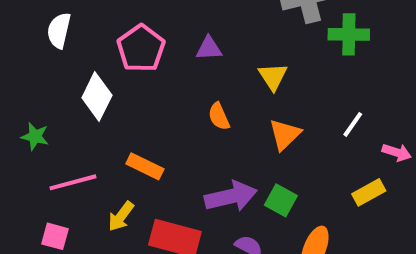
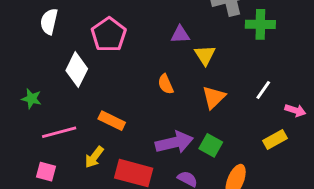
purple triangle: (209, 48) -> (180, 35), moved

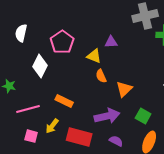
yellow triangle: (205, 55) -> (94, 56), moved, turned -35
orange triangle: (214, 97) -> (124, 89), moved
green square: (211, 145) -> (143, 116), moved
pink square: (46, 172) -> (31, 136), moved

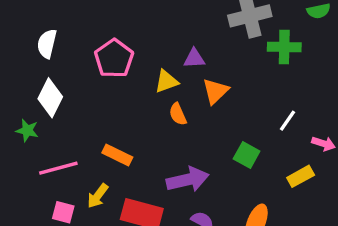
yellow triangle: (94, 56) -> (166, 81), turned -42
white diamond: (40, 66) -> (50, 98), moved
orange triangle: (124, 89) -> (215, 91), moved
green square: (143, 116) -> (247, 155), moved

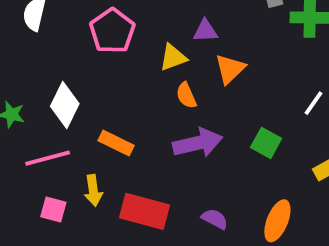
white diamond: (50, 98) -> (65, 105), moved
purple arrow: (188, 180) -> (198, 143), moved
yellow arrow: (98, 196) -> (93, 190), turned -45

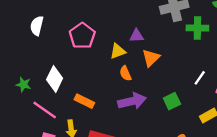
green square: (266, 143) -> (172, 101), turned 35
pink line: (48, 158) -> (45, 110), turned 50

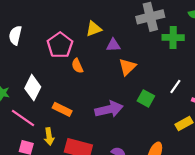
yellow triangle: (118, 51) -> (94, 29), moved
orange semicircle: (125, 73) -> (77, 66), moved
green square: (172, 101) -> (146, 98), moved, turned -35

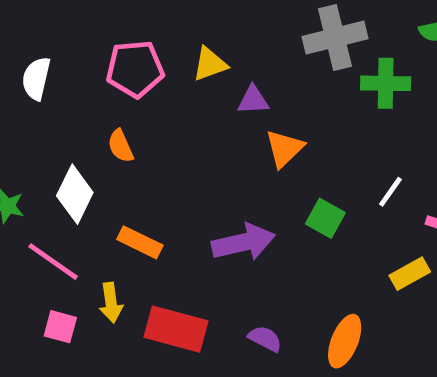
pink pentagon: (60, 45) -> (135, 69), moved, turned 30
orange semicircle: (77, 66) -> (121, 146), moved

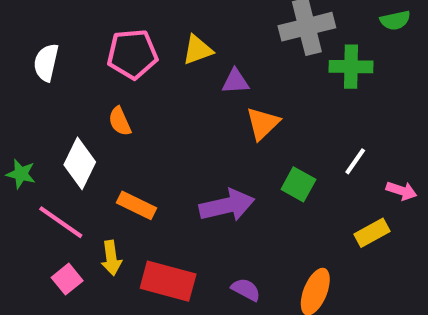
pink square: (60, 327) -> (67, 279), turned 36

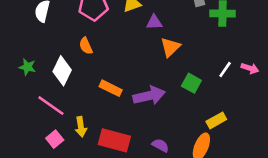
green star: (21, 174) -> (27, 67), moved
pink arrow: (401, 191) -> (250, 68), moved
orange rectangle: (137, 205) -> (111, 88), moved
yellow rectangle: (372, 233) -> (216, 120), moved

